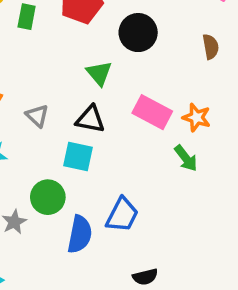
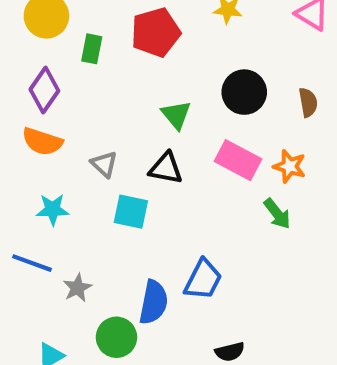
black circle: (138, 33) -> (244, 92), moved
brown semicircle: (211, 47) -> (308, 102), moved
cyan square: (78, 156) -> (131, 212), moved
green circle: (48, 197) -> (116, 337), moved

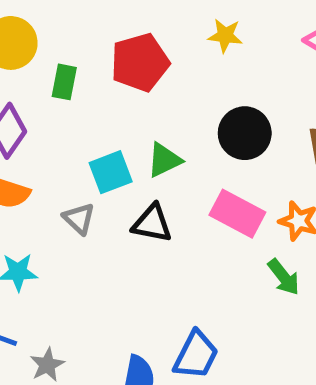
green triangle: (176, 115) -> (164, 160), turned 44
cyan square: (131, 212) -> (111, 172), moved, turned -33

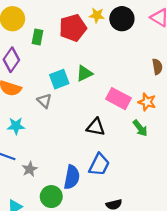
yellow star: (225, 36) -> (97, 15), moved
black circle: (245, 133) -> (122, 19), moved
black triangle: (152, 223) -> (96, 127), moved

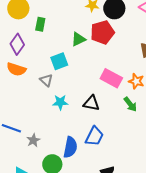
red pentagon: (73, 28) -> (102, 32), moved
green triangle: (84, 73) -> (78, 39), moved
cyan star: (16, 126) -> (60, 102), moved

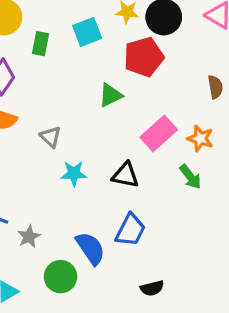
green triangle: (78, 39) -> (110, 95), moved
cyan square: (59, 61) -> (87, 32), moved
pink rectangle: (111, 78) -> (159, 133), turned -70
blue semicircle: (70, 147) -> (90, 248), turned -45

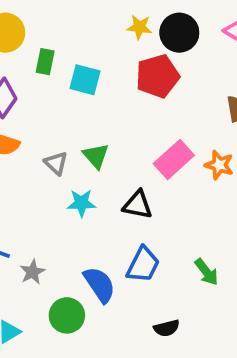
cyan square: (87, 32) -> (85, 80), moved, turned 36
green triangle: (110, 95) -> (96, 156), moved, turned -45
green arrow: (190, 177) -> (206, 272), moved

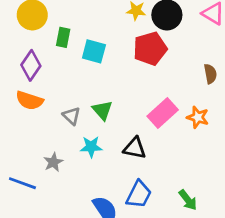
gray star: (32, 272) -> (53, 162), moved

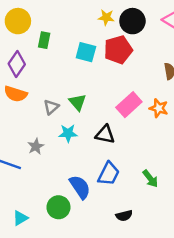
cyan square: (94, 51) -> (86, 52), moved
gray triangle: (72, 116) -> (51, 107), turned 35

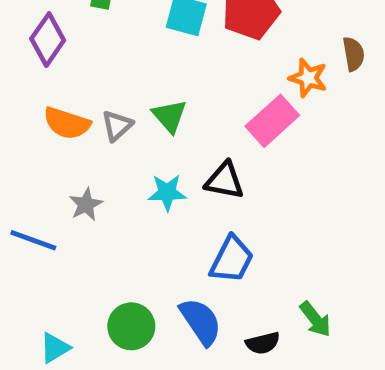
orange semicircle: (16, 94) -> (67, 123), moved
orange star: (159, 108) -> (308, 78), moved
cyan star: (68, 133) -> (167, 193), moved
green arrow: (150, 179) -> (315, 319), moved
blue semicircle: (80, 187) -> (201, 322), moved

